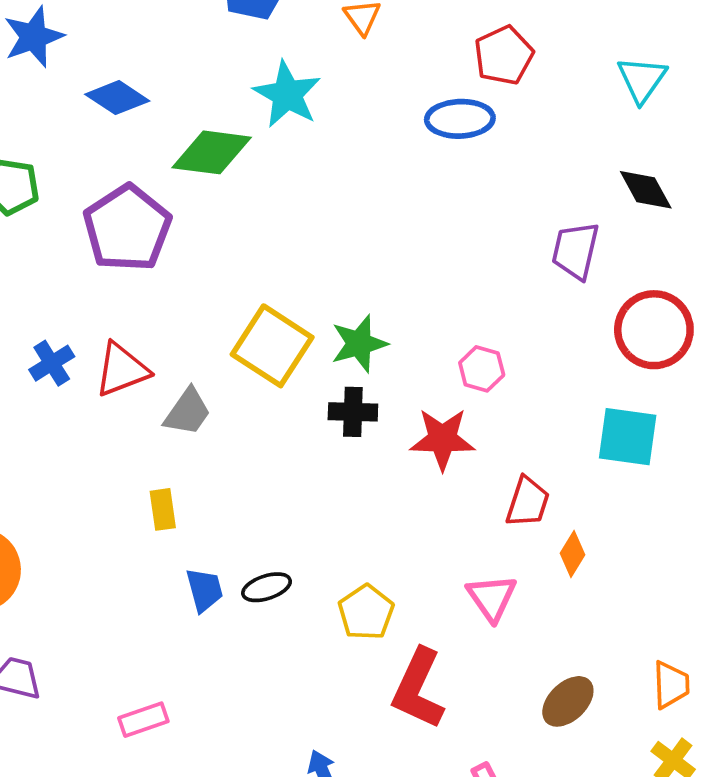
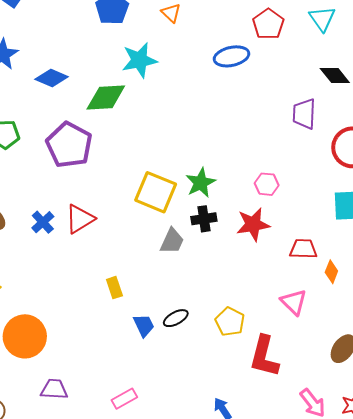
red pentagon: (504, 55) -> (268, 24), moved
cyan star: (287, 94) -> (139, 60), turned -30
gray trapezoid: (187, 412) -> (172, 241), moved
red trapezoid: (528, 502) -> (303, 249), turned -96

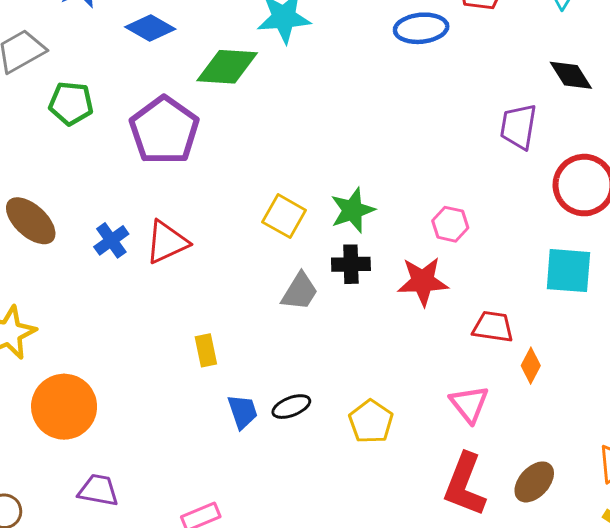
yellow square: (156, 192) -> (284, 216), size x0.7
red L-shape: (264, 356) -> (465, 485), moved

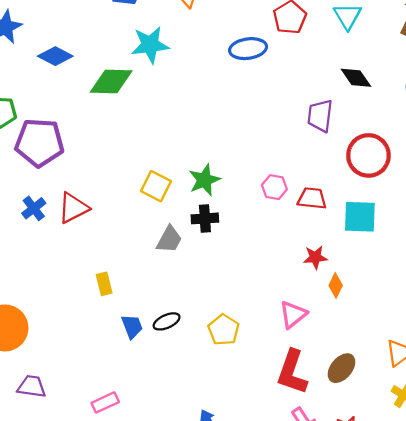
purple pentagon: (164, 130) -> (40, 143), moved, turned -30
red star: (423, 281) -> (315, 257), moved, size x0.7
red trapezoid: (493, 327) -> (312, 198), moved
pink triangle: (469, 404) -> (293, 314), turned 32

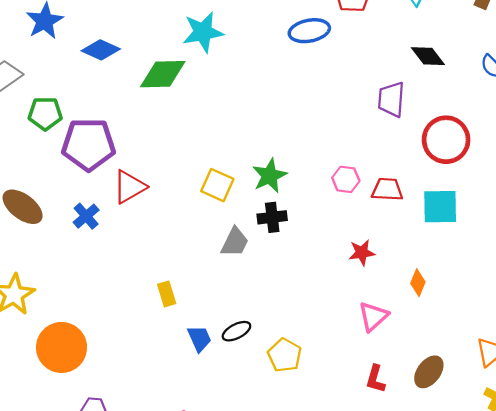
red triangle: (73, 208) -> (129, 187), moved
red star: (315, 257) -> (362, 253), moved
yellow pentagon: (224, 330) -> (285, 355), moved
red L-shape: (292, 372) -> (376, 379), size x0.6

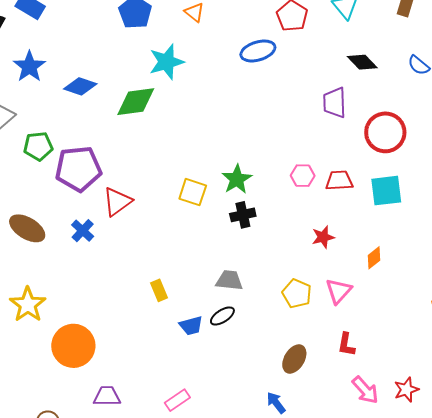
gray trapezoid: (235, 242) -> (229, 280), moved, turned -104
orange diamond: (418, 283) -> (374, 258), turned 35
blue trapezoid: (199, 339) -> (191, 326), turned 105
yellow pentagon: (285, 355) -> (297, 294), moved
brown ellipse: (429, 372) -> (294, 359), moved

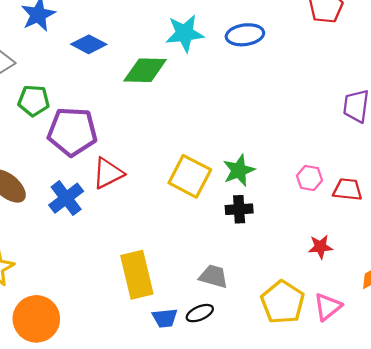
blue ellipse: (258, 51) -> (245, 35), moved
yellow square: (193, 192) -> (190, 176), size x1.4
blue cross: (83, 231) -> (66, 198), size x1.4
yellow rectangle: (159, 290) -> (137, 275), size x2.0
yellow pentagon: (297, 294) -> (283, 302), size x1.4

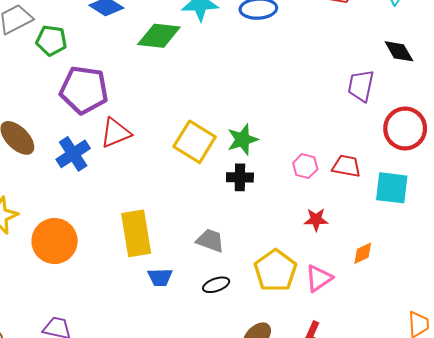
green pentagon: (34, 101) -> (51, 40), moved
pink hexagon: (310, 178) -> (305, 166), moved
black ellipse: (200, 313) -> (216, 285), moved
orange circle: (36, 319) -> (55, 241), moved

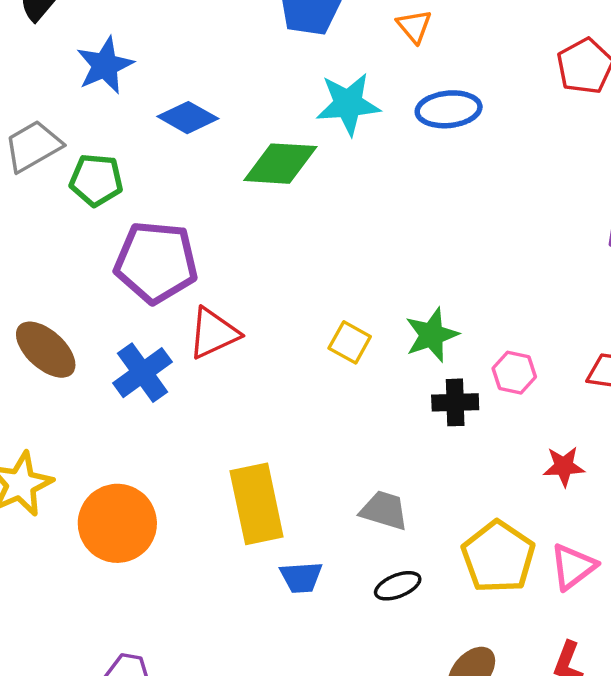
yellow square: (195, 142) -> (350, 342), size x0.6
pink hexagon: (305, 166) -> (514, 373), moved
black cross: (240, 177) -> (455, 402), moved

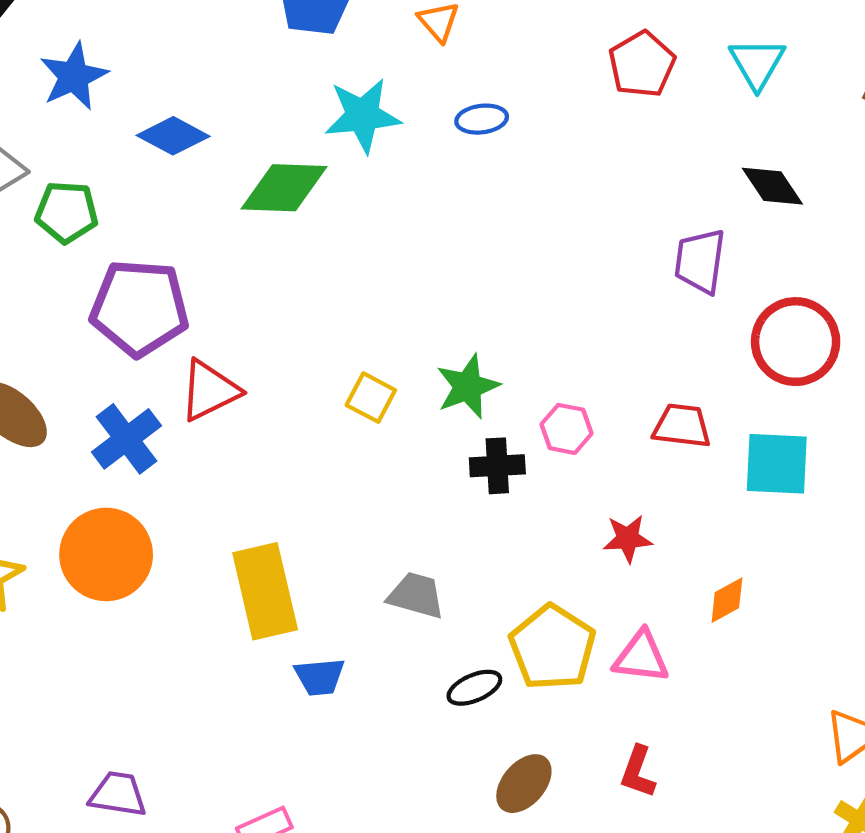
blue ellipse: (449, 109) -> (482, 119), size x0.7
orange circle: (117, 523) -> (106, 554), moved
pink triangle: (573, 567) -> (641, 657), turned 45
black ellipse: (398, 586) -> (474, 688), moved

